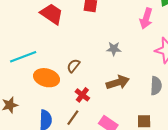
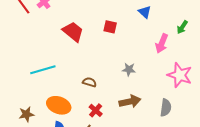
brown semicircle: (73, 66) -> (89, 82), turned 64
orange ellipse: (47, 78) -> (59, 105), moved

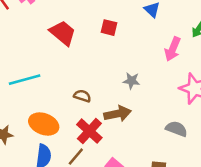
brown arrow: (130, 101) -> (118, 114), moved
gray semicircle: (166, 108) -> (176, 129), turned -78
red cross: (96, 110) -> (89, 131), size x1.5

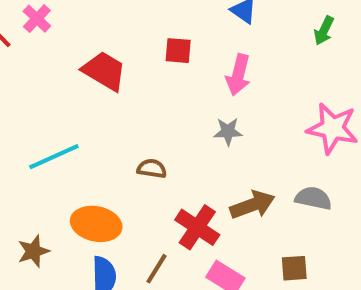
pink arrow: (173, 49) -> (238, 75), moved
brown arrow: (118, 114) -> (252, 205), moved
red cross: (89, 131) -> (197, 227), moved

